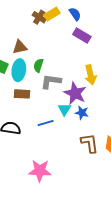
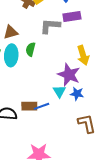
purple rectangle: (82, 35) -> (72, 17), turned -36
gray L-shape: (51, 81) -> (50, 26), moved
brown rectangle: (22, 94) -> (29, 106), moved

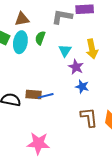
purple star: (69, 75) -> (76, 67), size x0.7
cyan triangle: (59, 91) -> (65, 51), moved

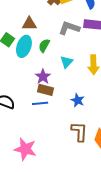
purple star: (76, 67) -> (43, 77), moved
brown rectangle: (34, 94) -> (46, 90), moved

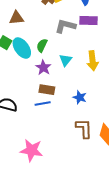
brown triangle: (29, 24) -> (17, 18), moved
cyan ellipse: (24, 46) -> (22, 48), turned -50
purple star: (43, 77) -> (43, 68), moved

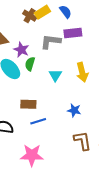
purple star: (43, 68) -> (21, 50), moved
brown rectangle: (47, 90) -> (28, 104), moved
pink star: (32, 150) -> (32, 155), moved

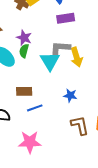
gray L-shape: (51, 41) -> (60, 48), moved
purple star: (21, 50) -> (24, 38), moved
cyan triangle: (55, 75) -> (50, 61), size x1.5

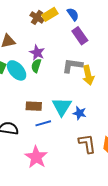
purple rectangle: (66, 18) -> (80, 36), turned 60
cyan triangle: (50, 61) -> (62, 107), moved
pink star: (30, 142) -> (36, 157), turned 30

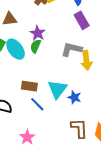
blue line: (43, 123) -> (37, 104), turned 56
pink star: (36, 157) -> (27, 137), size x0.7

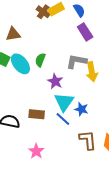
purple star: (38, 33) -> (55, 81), moved
brown rectangle: (29, 86) -> (37, 114), moved
blue line: (37, 104) -> (63, 119), moved

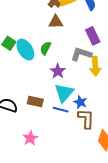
purple rectangle: (85, 32) -> (93, 36), moved
brown triangle: (13, 34) -> (56, 22), moved
blue line: (63, 119) -> (61, 110), turned -35
brown L-shape: (88, 140) -> (86, 119), moved

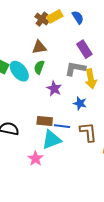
brown triangle: (56, 22) -> (39, 47), moved
cyan triangle: (64, 93) -> (52, 140), moved, turned 35
brown rectangle: (35, 101) -> (45, 121), moved
blue star: (80, 102) -> (80, 103), moved

